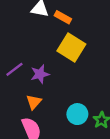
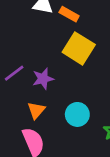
cyan circle: (77, 114) -> (77, 114), moved

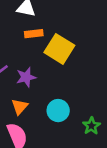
orange rectangle: (69, 14) -> (34, 34), moved, turned -36

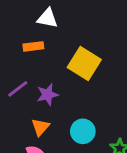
orange rectangle: (34, 34) -> (33, 46), moved

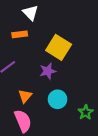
white triangle: (47, 18) -> (30, 13), turned 35
purple star: (47, 95) -> (48, 71), moved

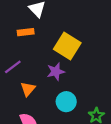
orange triangle: (25, 96) -> (28, 89), moved

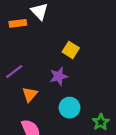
orange rectangle: (26, 32) -> (18, 23), moved
yellow square: (67, 46) -> (71, 50), size x0.6

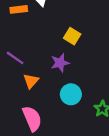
purple line: (14, 72) -> (15, 58), turned 72

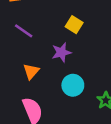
purple line: (15, 58) -> (24, 31), moved

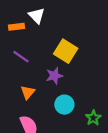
yellow square: (74, 25) -> (66, 51), size x1.5

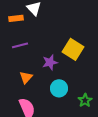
yellow square: (66, 51) -> (73, 49), moved
purple line: (21, 57) -> (20, 45), turned -49

